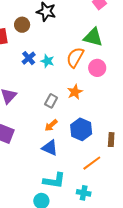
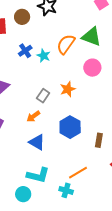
orange semicircle: (75, 57) -> (66, 44), moved
orange arrow: (51, 125) -> (33, 116), moved
orange line: (92, 163) -> (78, 173), moved

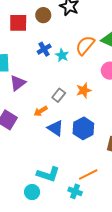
orange arrow: (33, 116) -> (41, 111), moved
blue triangle: (37, 142) -> (55, 128), moved

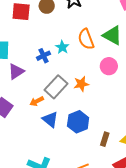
orange semicircle: (85, 45) -> (86, 39), turned -65
blue cross: (44, 49) -> (43, 56), moved
gray rectangle: (59, 95) -> (56, 87), size x1.6

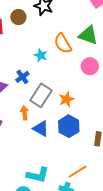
blue cross: (43, 56) -> (22, 77), moved
orange star: (81, 84) -> (66, 99), moved
orange arrow: (37, 101) -> (24, 113), turned 120

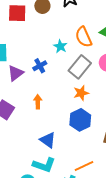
gray rectangle: (41, 95) -> (80, 67), moved
blue triangle: (41, 129) -> (48, 140), moved

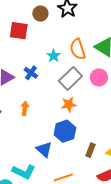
red square: (17, 13) -> (19, 31), moved
blue cross: (40, 66) -> (31, 73), turned -32
blue triangle: (48, 140) -> (44, 149), moved

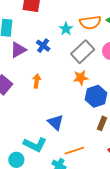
orange semicircle: (78, 49) -> (90, 22), turned -80
blue hexagon: (65, 131) -> (96, 96), moved

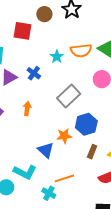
gray rectangle: (83, 52) -> (69, 96), moved
orange star: (81, 78) -> (64, 136), moved

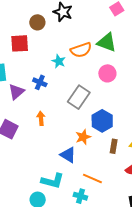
orange line: (64, 178) -> (92, 178), turned 54

